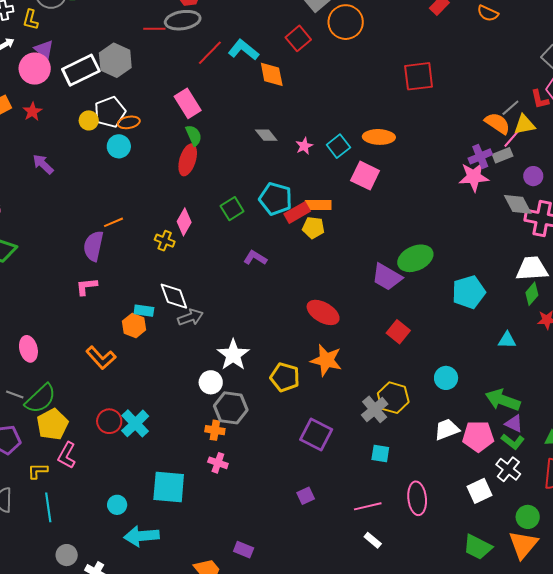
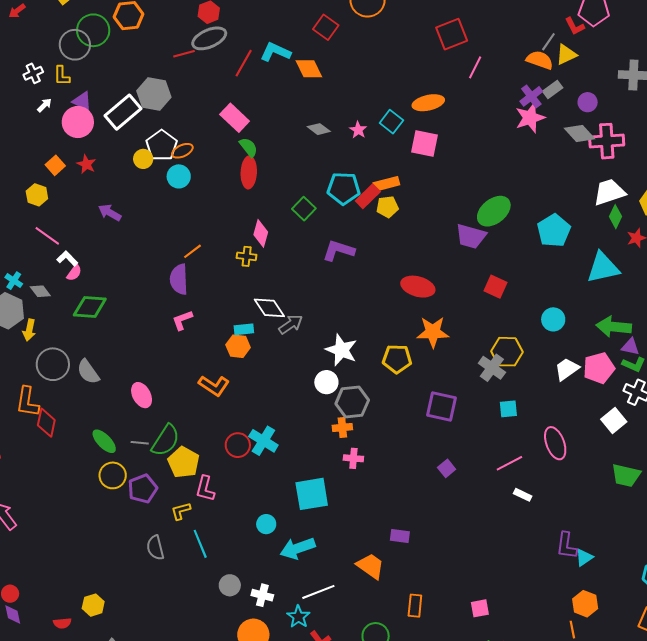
pink line: (513, 137) -> (475, 67), moved
purple L-shape: (255, 258) -> (339, 250), size x1.4
cyan triangle: (507, 340) -> (603, 268), size x1.8

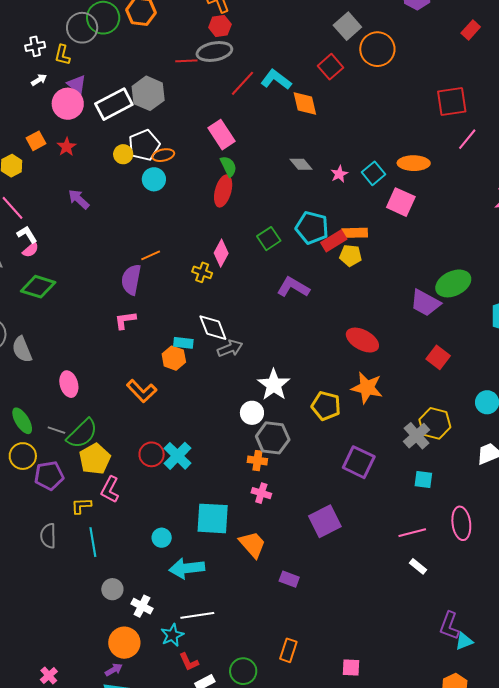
purple square: (447, 468) -> (325, 521), moved, size x1.8
orange trapezoid: (370, 566) -> (252, 544), moved

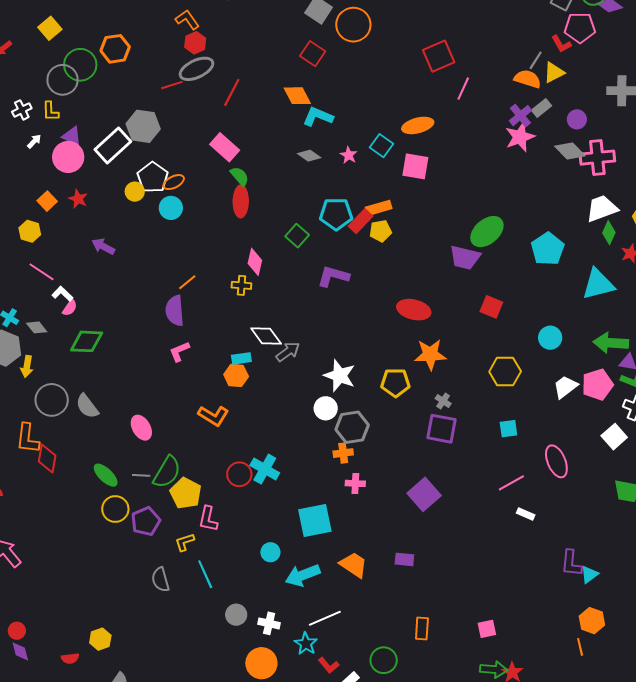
cyan L-shape: (276, 80) -> (318, 117), moved
gray cross: (417, 436) -> (443, 401), moved, size x0.6
orange trapezoid: (252, 544) -> (354, 565), moved

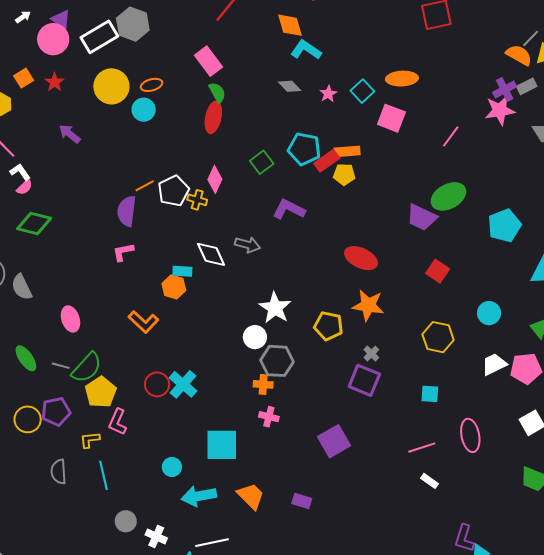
pink line: (463, 89) -> (451, 136), moved
white pentagon: (153, 177) -> (173, 191), moved
yellow circle: (135, 192) -> (111, 86), size x1.8
gray arrow: (288, 352) -> (247, 245), moved, turned 40
yellow circle: (115, 509) -> (28, 419), moved

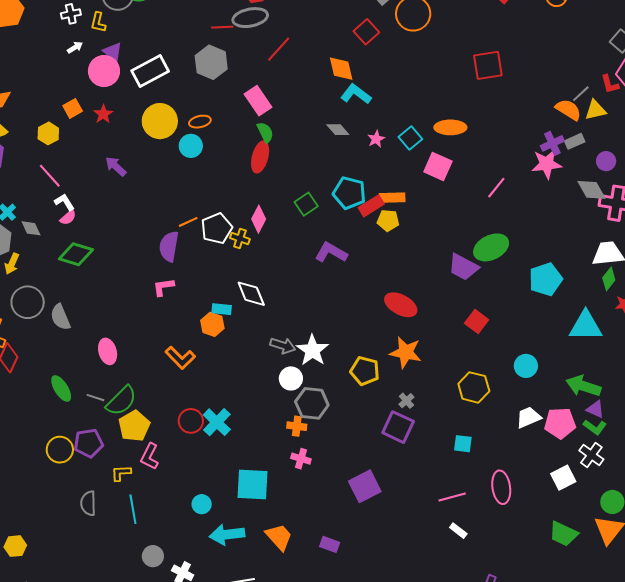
gray hexagon: (133, 24) -> (211, 62), moved
gray arrow: (247, 245) -> (283, 346), moved

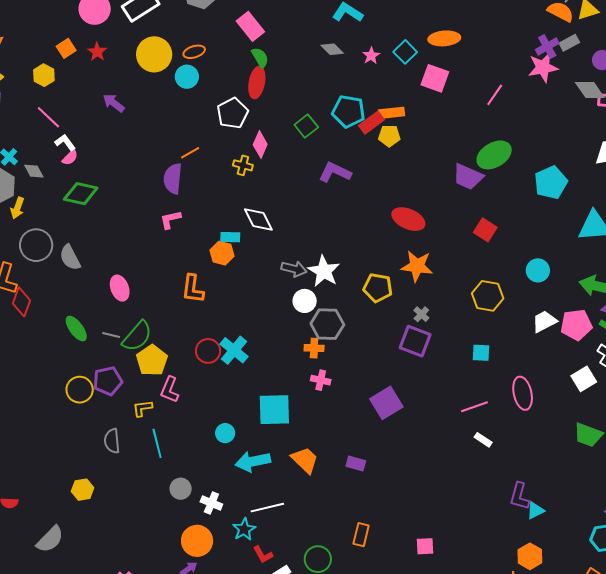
white pentagon: (217, 228) -> (232, 113), moved
orange L-shape: (180, 358) -> (193, 289), turned 56
yellow hexagon: (15, 546) -> (83, 490), moved

